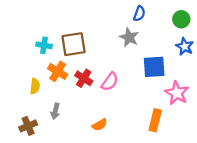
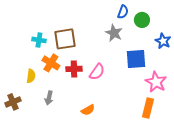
green circle: (181, 19) -> (142, 20), moved
red cross: (84, 78) -> (74, 69), turned -35
orange rectangle: (155, 120) -> (148, 108), moved
brown cross: (28, 126) -> (13, 102), moved

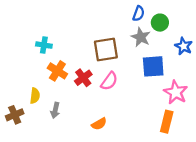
gray star: (114, 33) -> (141, 37), moved
brown square: (65, 39) -> (106, 50), moved
red cross: (74, 69) -> (83, 78), turned -35
yellow semicircle: (31, 76) -> (35, 96), moved

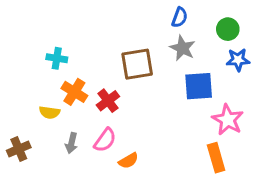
green circle: (160, 23) -> (228, 29), moved
blue star: (184, 46) -> (238, 60), turned -30
pink semicircle: (109, 81) -> (105, 140), moved
yellow semicircle: (35, 96) -> (50, 112), moved, turned 91
orange rectangle: (167, 122) -> (216, 158), turned -30

